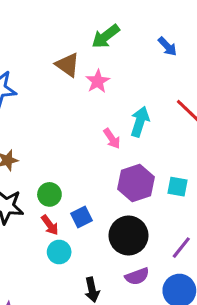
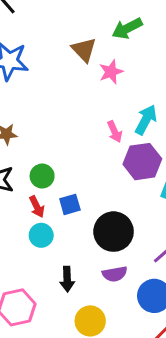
purple hexagon: (136, 183) -> (142, 162), moved

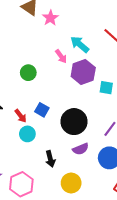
cyan arrow: (146, 120) -> (80, 44), turned -66
green circle: (42, 176) -> (28, 73), moved
blue square: (70, 204) -> (42, 110), turned -32

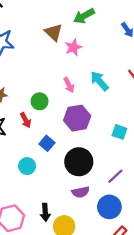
pink arrow: (61, 56) -> (69, 85), moved
purple hexagon: (83, 72) -> (77, 118), moved
red arrow: (21, 116) -> (26, 120), moved
black arrow: (50, 159) -> (45, 212), moved

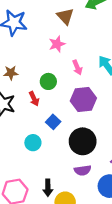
pink star: (73, 47) -> (57, 44), moved

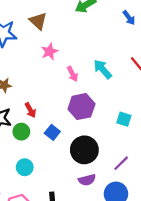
brown triangle: (65, 16) -> (38, 21), moved
green circle: (48, 81) -> (21, 132), moved
cyan circle: (33, 143) -> (25, 167), moved

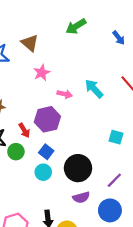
pink arrow: (72, 74) -> (65, 94), turned -48
purple hexagon: (81, 107) -> (47, 119), moved
cyan circle: (25, 167) -> (43, 172), moved

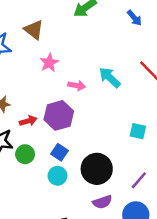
red arrow: (24, 130) -> (28, 121), moved, turned -72

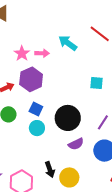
pink star: (49, 63) -> (22, 53), moved

